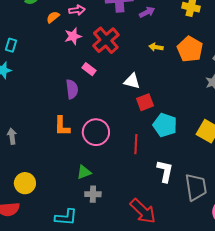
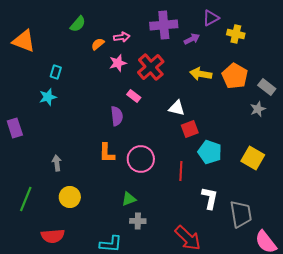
yellow arrow: (156, 47) -> (201, 74), size x1.5
yellow circle: (25, 183) -> (70, 197), moved

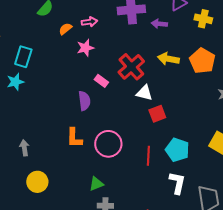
purple arrow: (192, 39) -> (159, 24), turned -147
red cross: (151, 67) -> (131, 67), moved
cyan rectangle: (56, 72) -> (23, 57), size x1.5
cyan pentagon: (210, 152) -> (177, 150), moved

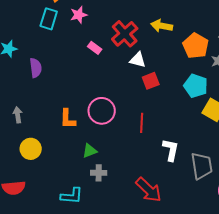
cyan rectangle: (23, 57) -> (49, 19), moved
orange pentagon: (202, 61) -> (196, 46), moved
purple semicircle: (84, 101) -> (36, 68), moved
orange L-shape: (74, 138) -> (68, 119), moved
cyan pentagon: (177, 150) -> (196, 86), moved

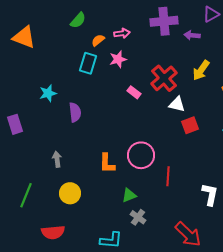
yellow arrow: (162, 26) -> (201, 70), turned -65
red line: (142, 123) -> (168, 176), moved
gray cross: (99, 173) -> (138, 217), turned 35

